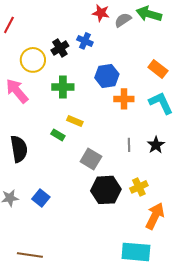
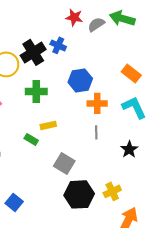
black cross: (60, 48) -> (33, 52), size x1.4
yellow rectangle: (75, 121) -> (48, 125), turned -35
gray line: (129, 145) -> (96, 132), moved

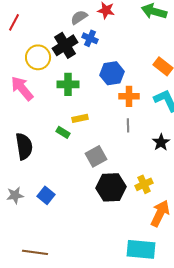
gray semicircle: (96, 24) -> (79, 17), moved
gray square: (64, 163) -> (96, 156), turned 30

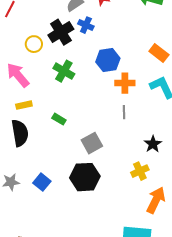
yellow circle: (38, 57) -> (34, 44), size x0.7
green cross: (68, 84) -> (64, 71), turned 30
yellow rectangle: (80, 118) -> (24, 105), moved
black star: (161, 142) -> (153, 144), moved
black hexagon: (111, 187) -> (85, 177), moved

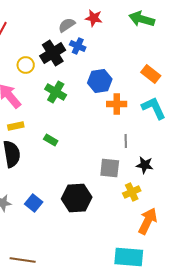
gray line: (124, 112) -> (126, 141), moved
gray square: (92, 143) -> (110, 168), moved, turned 35
black star: (153, 144) -> (145, 165), turned -30

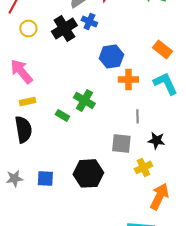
yellow circle: (26, 65) -> (28, 28), moved
green cross: (56, 92) -> (84, 100), moved
blue square: (34, 203) -> (45, 178), turned -36

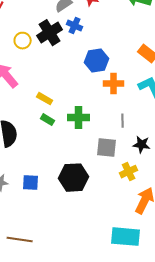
yellow circle: (28, 28) -> (23, 41), moved
green cross: (84, 100) -> (79, 118), moved, turned -30
yellow rectangle: (27, 101) -> (45, 99), moved, turned 42

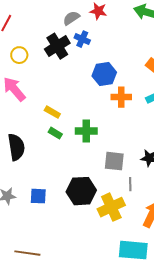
yellow circle: (23, 41) -> (19, 55), moved
gray line: (123, 121) -> (130, 184), moved
yellow cross: (129, 172) -> (111, 207), moved, size x1.5

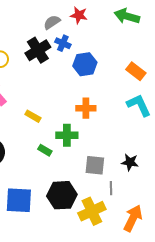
blue hexagon: (104, 74) -> (85, 64), moved
orange cross: (121, 97) -> (86, 108), moved
green rectangle: (55, 133) -> (45, 150), moved
blue square: (38, 196) -> (19, 200), size x1.6

